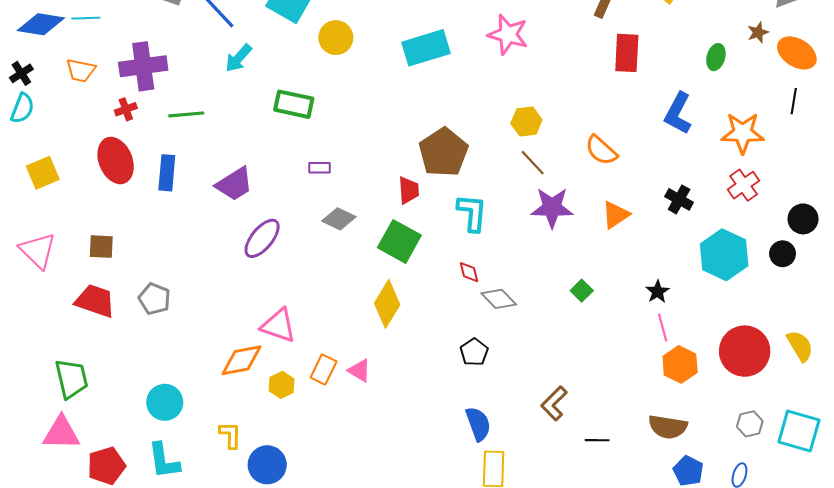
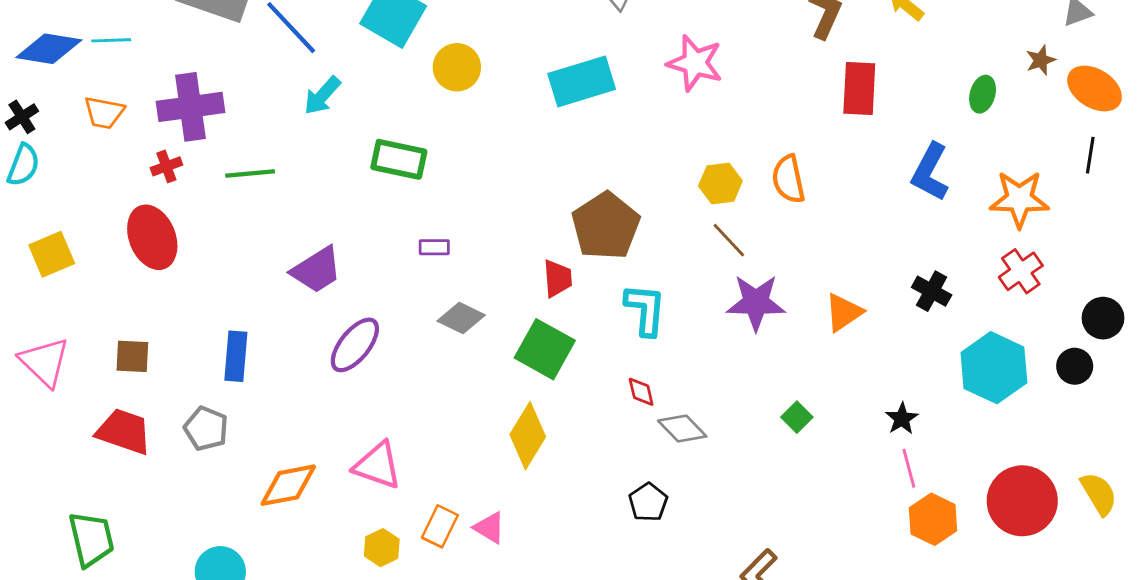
orange semicircle: (601, 150) -> (788, 179), moved, turned 36
blue rectangle: (167, 173) -> (236, 356), moved
orange diamond: (242, 360) -> (288, 485), moved

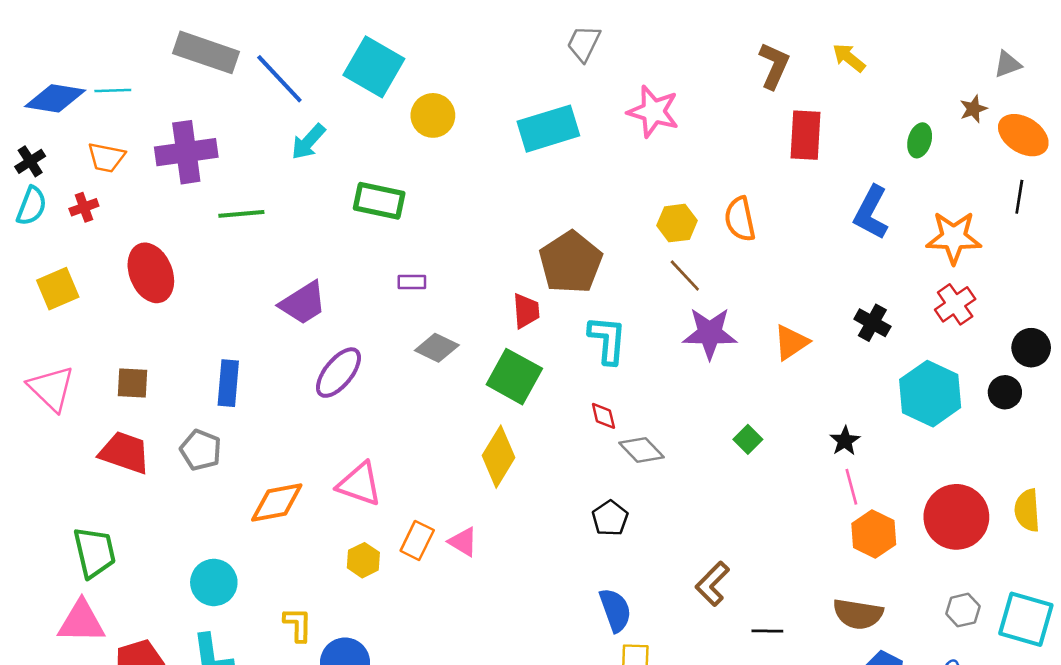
red cross: (166, 166) -> (84, 207), moved
yellow semicircle: (1099, 494) -> (1027, 510), turned -153

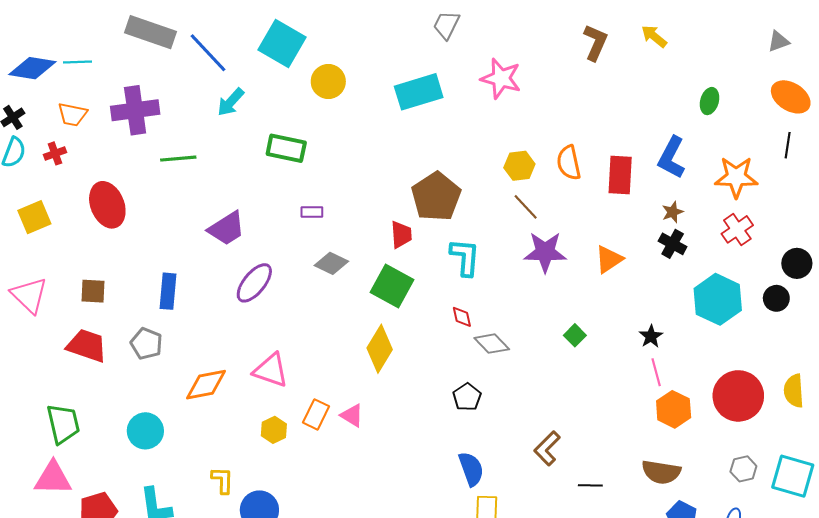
brown star: (973, 109) -> (673, 212), moved
red rectangle: (806, 135) -> (620, 175), moved
cyan circle: (214, 582) -> (145, 431), moved

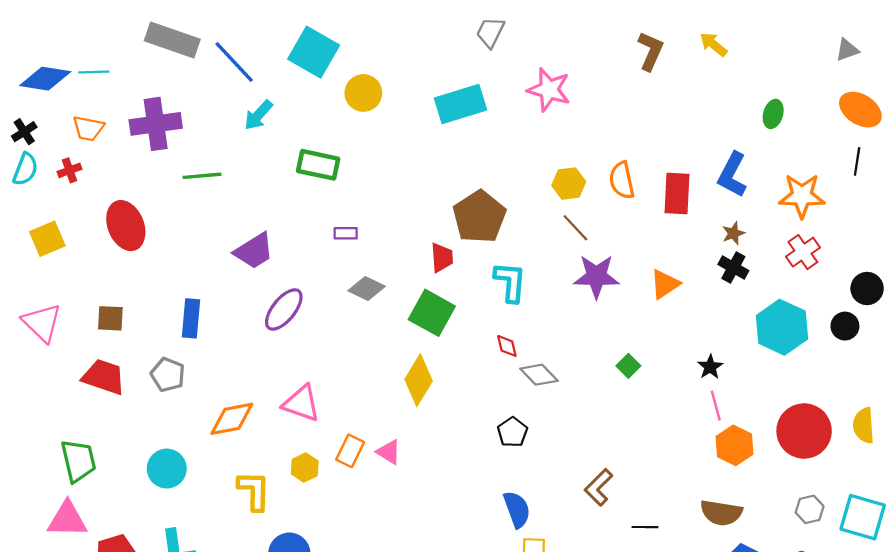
yellow L-shape: (222, 480) -> (254, 491), moved, size x1.4

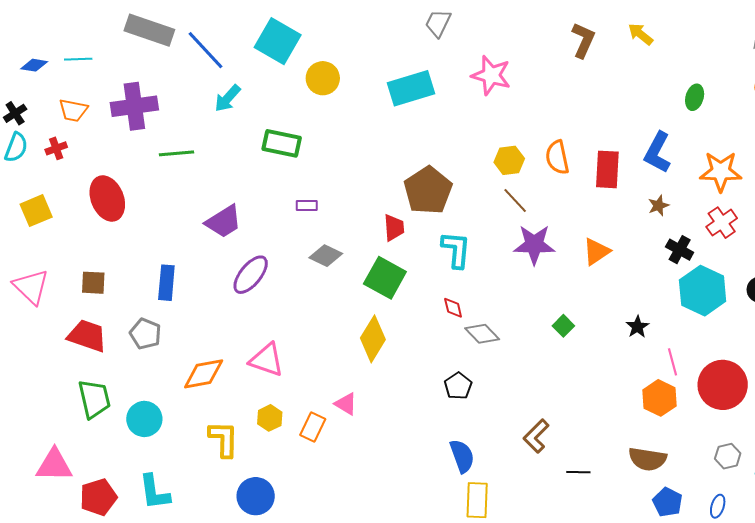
blue diamond: (45, 79) -> (34, 65), size x0.6
black cross: (733, 268) -> (680, 250), moved
pink line: (716, 406) -> (673, 362), moved
orange rectangle: (350, 451) -> (313, 427), moved
green trapezoid: (78, 461) -> (94, 399), moved

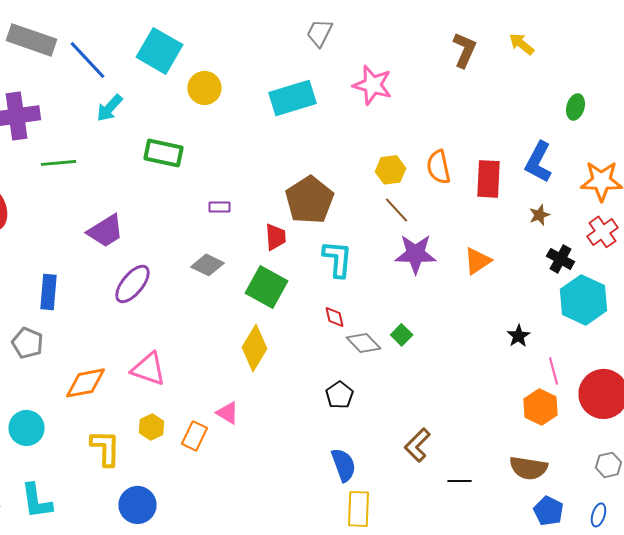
purple rectangle: (307, 206) -> (220, 207), moved
green square: (563, 326) -> (402, 335), moved

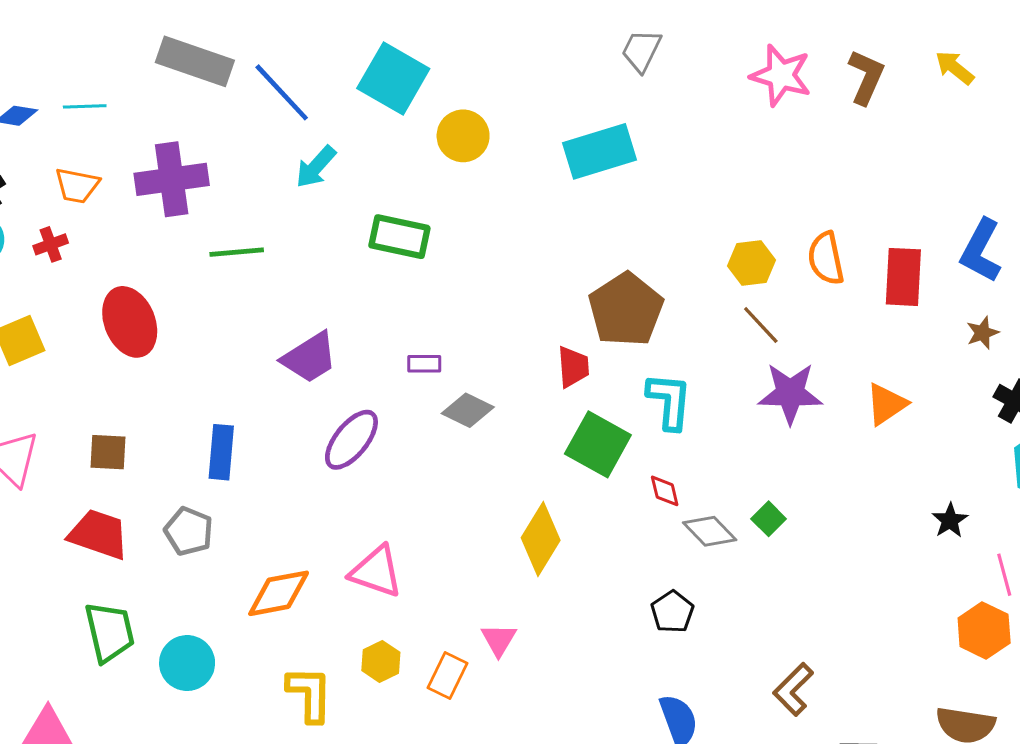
pink star: (372, 85) -> (781, 75), moved
purple rectangle: (220, 207) -> (424, 364), moved
green square: (266, 287) -> (598, 444), moved
pink triangle: (228, 413) -> (499, 640), turned 30

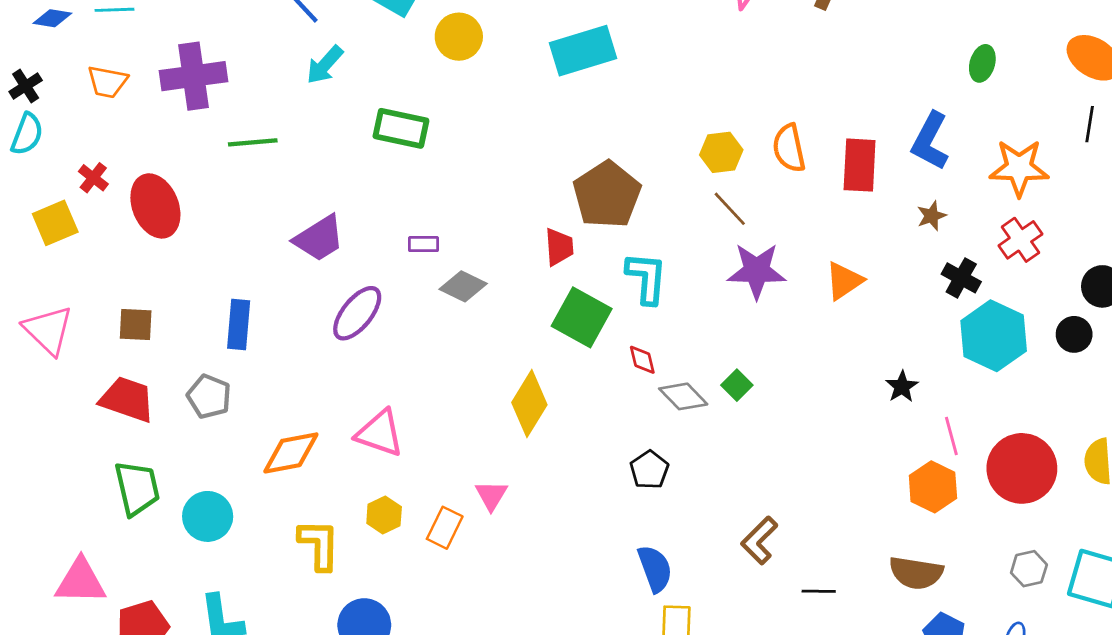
red cross: (51, 244) -> (93, 178), moved, turned -32

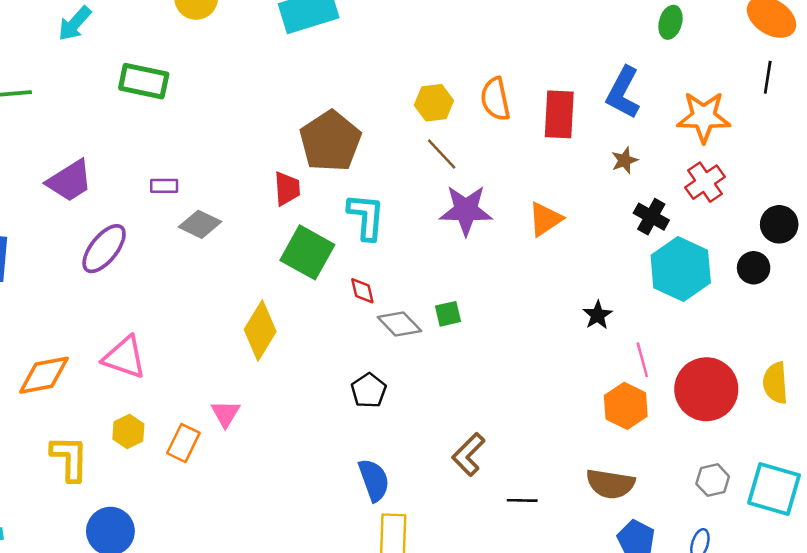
green square: (737, 385) -> (448, 314), turned 32

